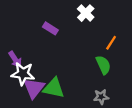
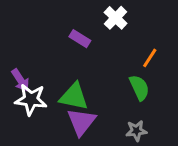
purple rectangle: (50, 28) -> (80, 39), moved
purple triangle: (34, 88) -> (81, 122), moved
green triangle: (54, 88) -> (74, 97), moved

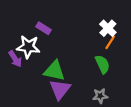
white cross: (116, 18) -> (108, 28), moved
purple rectangle: (80, 39) -> (44, 28), moved
white star: (31, 100) -> (28, 47), moved

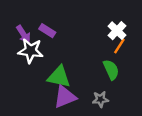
purple arrow: (15, 59) -> (23, 34), moved
purple triangle: (60, 89) -> (65, 97), turned 30
gray star: (100, 96) -> (100, 99), moved

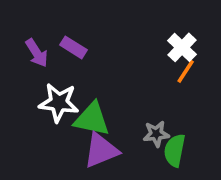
white star: (31, 51) -> (59, 103), moved
green semicircle: (111, 70) -> (175, 150), moved, turned -144
gray star: (100, 99) -> (156, 134), moved

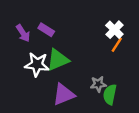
green triangle: (92, 119) -> (58, 60), moved, turned -35

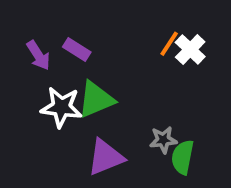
orange line: (117, 45) -> (169, 44), moved

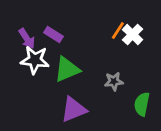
white star: (61, 107) -> (35, 60), moved
gray star: (163, 140) -> (114, 81), moved
green semicircle: (183, 157) -> (142, 104), moved

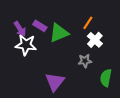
white cross: (133, 35) -> (95, 40), moved
green triangle: (67, 69) -> (59, 33), moved
purple triangle: (74, 109) -> (55, 82), turned -30

